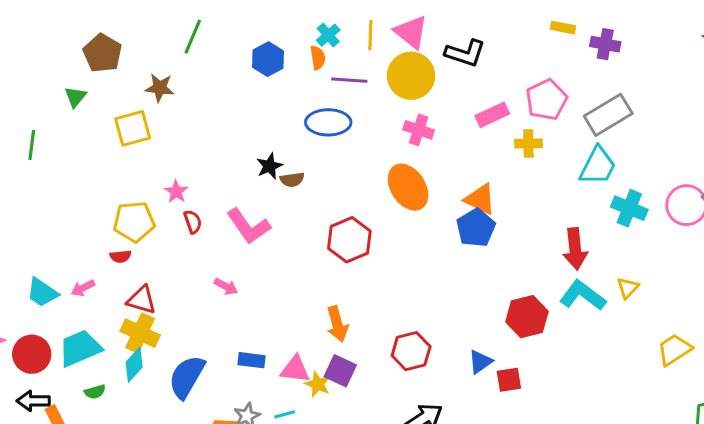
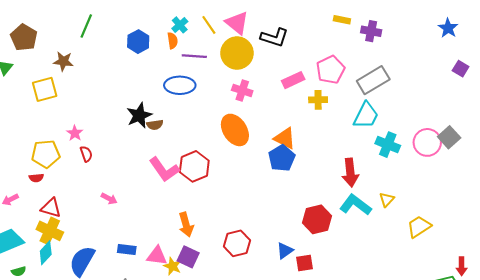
yellow line: (370, 35) -> (209, 25), turned -36
black star: (270, 166) -> (139, 115), size x1.4
pink L-shape: (248, 226) -> (164, 169), moved
yellow trapezoid: (674, 350) -> (419, 227), moved

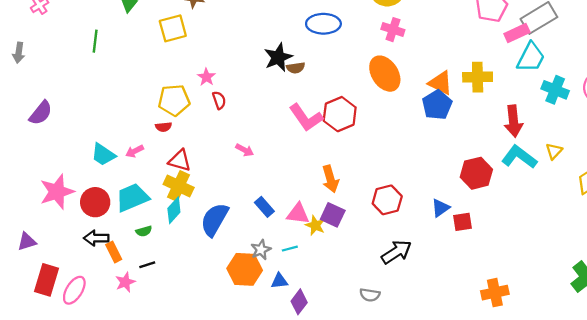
pink rectangle: (293, 80) -> (517, 33), moved
yellow cross: (318, 100) -> (478, 77), moved, size x1.4
blue rectangle: (127, 250) -> (264, 207), turned 42

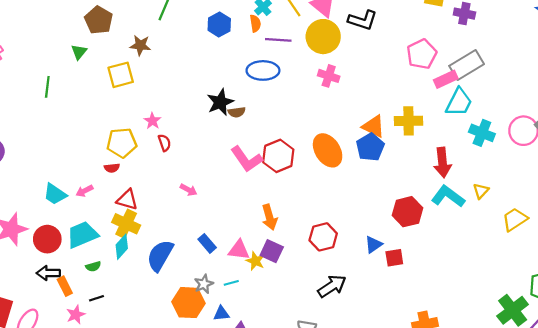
orange ellipse: (385, 74) -> (328, 150), moved

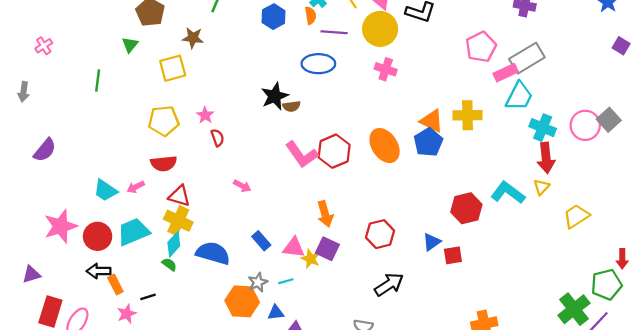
yellow pentagon: (122, 143) -> (164, 121), moved
red arrow: (442, 162) -> (546, 158), moved
red semicircle: (112, 168) -> (164, 163), size x1.6
blue semicircle: (160, 256) -> (213, 253), turned 76
green semicircle: (93, 266) -> (169, 264), moved, turned -128

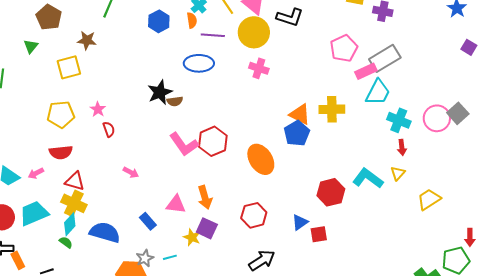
orange ellipse: (385, 146) -> (261, 159), moved
red arrow: (546, 158) -> (402, 147), size x0.6
pink triangle: (294, 248) -> (176, 204), moved

